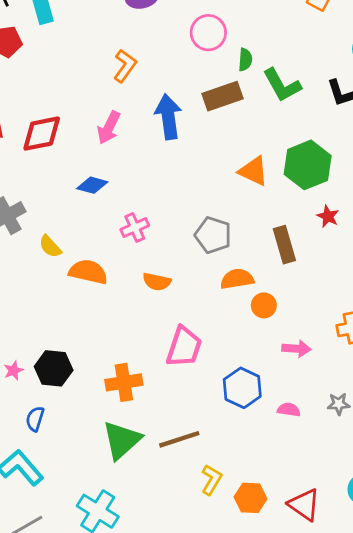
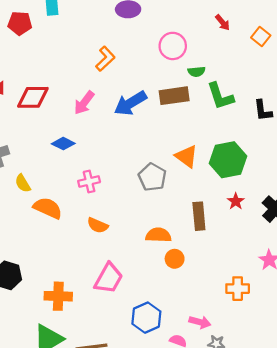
green semicircle: (245, 60) -> (196, 72), turned 70
blue arrow: (168, 117) -> (130, 103), turned -124
gray pentagon: (213, 235) -> (152, 177), moved
pink arrow: (296, 349) -> (200, 322), moved

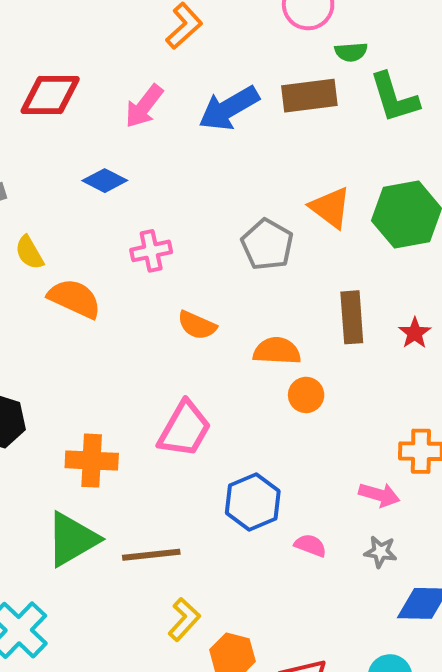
red star: (236, 201) -> (415, 333), moved
orange semicircle: (98, 225) -> (197, 325), moved
pink arrow: (200, 322) -> (379, 495), moved

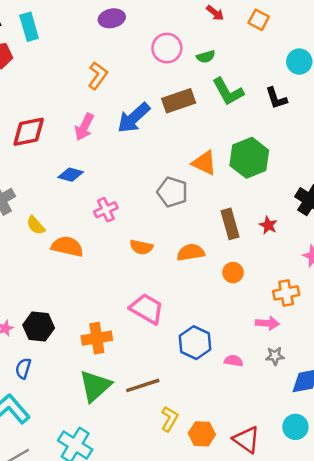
green semicircle: (351, 52) -> (206, 57), moved
orange circle: (306, 395) -> (233, 273), moved
pink trapezoid: (185, 429) -> (147, 309), turned -78

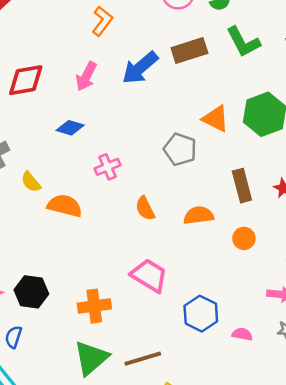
orange semicircle: (141, 247) -> (145, 208), turned 50

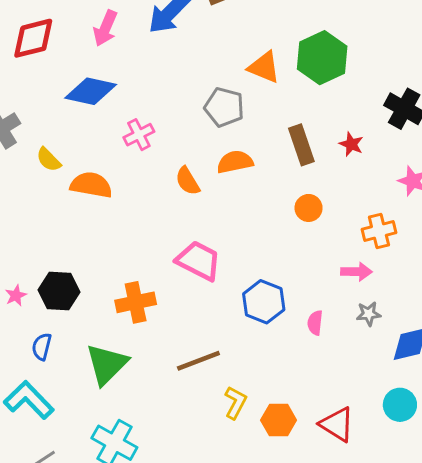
blue diamond: (70, 128) -> (91, 91), size x1.5
orange semicircle: (199, 215) -> (235, 162), moved
pink semicircle: (242, 334) -> (315, 323), turned -90
green triangle: (91, 358) -> (107, 364), moved

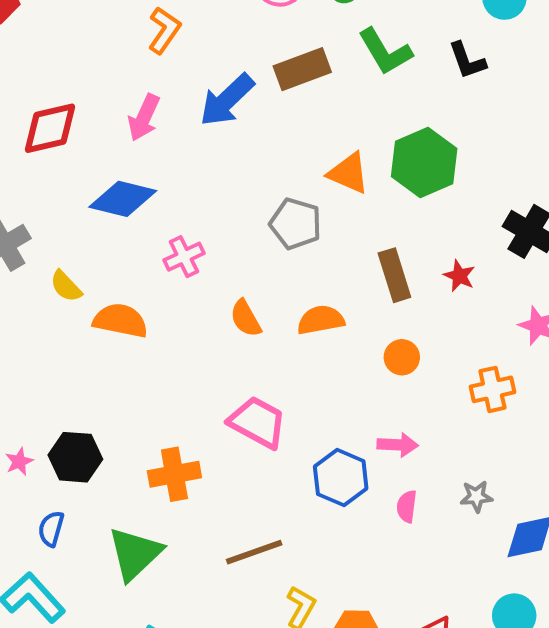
orange semicircle: (235, 162) -> (321, 320), moved
pink arrow: (356, 272) -> (398, 445), moved

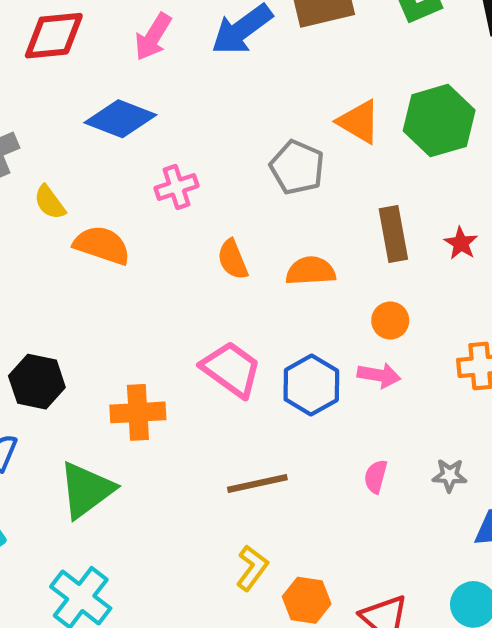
pink arrow: (398, 445) -> (379, 375), moved
blue hexagon: (341, 478) -> (311, 385), moved
brown line: (254, 552) -> (257, 484), moved

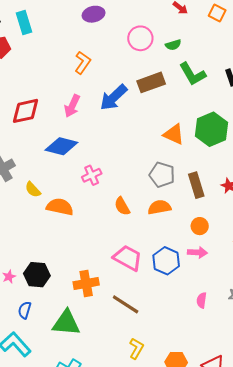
gray pentagon: (297, 167) -> (162, 175), moved
brown line: (257, 484) -> (126, 304), moved, turned 52
green triangle: (86, 490) -> (66, 323), turned 48
yellow L-shape: (252, 568) -> (136, 348), moved

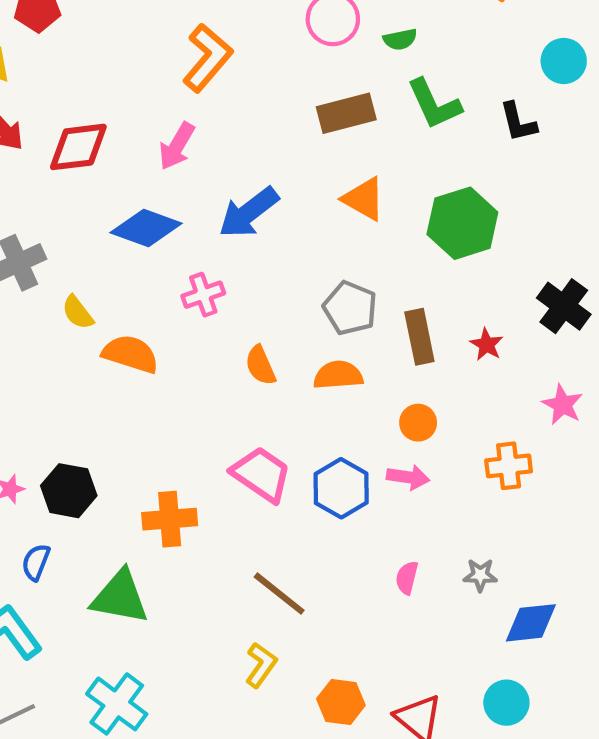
orange L-shape: (83, 63) -> (207, 58), size x1.4
blue arrow: (114, 97) -> (249, 213), moved
orange triangle: (174, 134) -> (364, 199), moved
brown line: (126, 304) -> (279, 594), moved

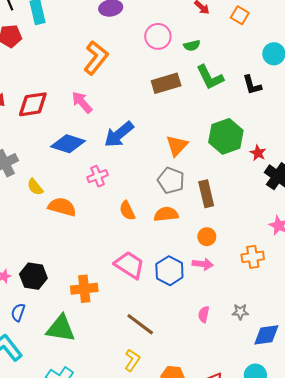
pink arrow: (177, 146) -> (82, 102), turned 110
orange triangle: (364, 199) -> (177, 146), moved, turned 45
red star: (487, 345) -> (258, 153), moved

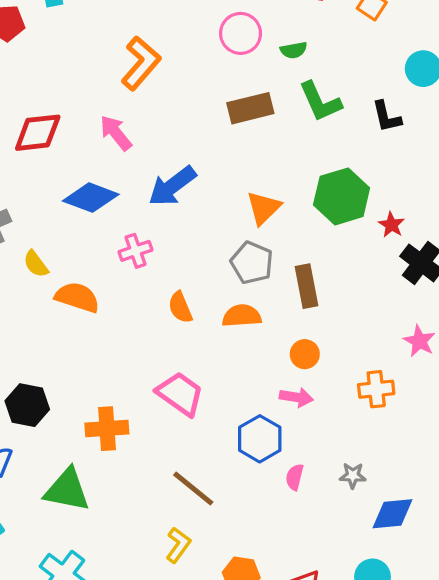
blue hexagon: (169, 271) -> (260, 439), moved

